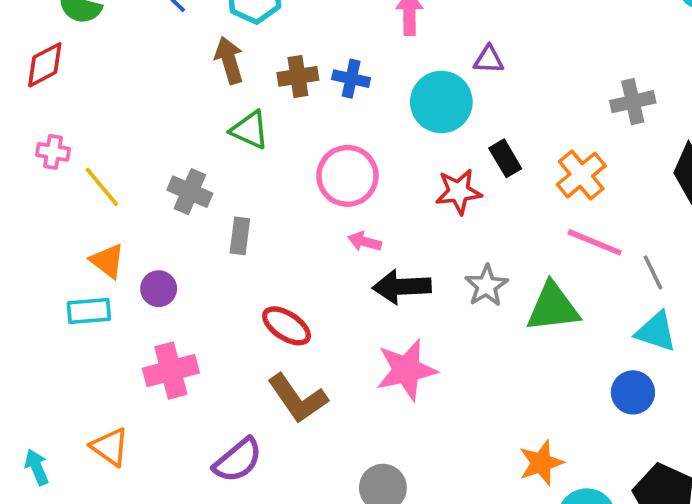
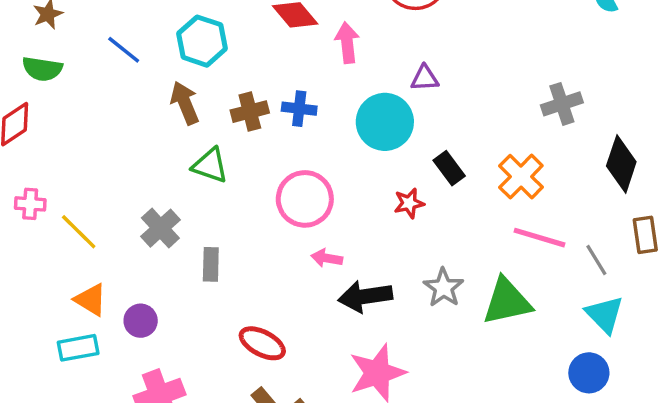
gray cross: (190, 192) -> (160, 228), turned 30
red star: (459, 192) -> (409, 203), size x0.7
cyan triangle: (656, 332) -> (605, 314), turned 33

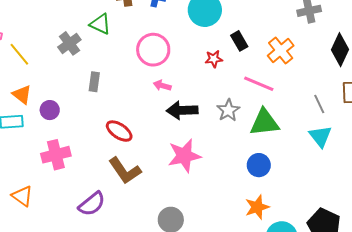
gray cross: (160, 228) -> (69, 43), moved
pink line: (540, 238) -> (259, 84), moved
blue circle: (589, 373) -> (259, 165), moved

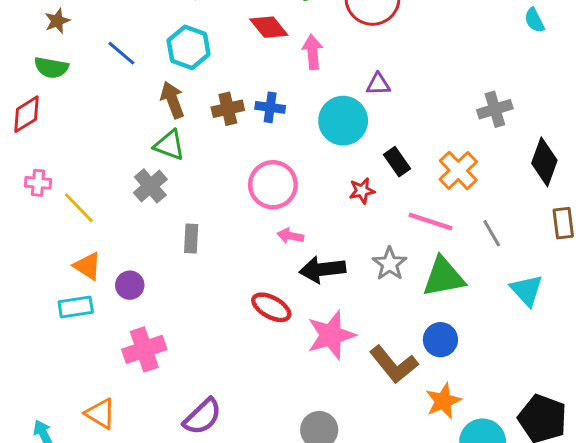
green triangle: (100, 24) -> (169, 145), moved
gray line: (319, 104) -> (492, 233), moved
red ellipse: (119, 131) -> (271, 307), moved
brown L-shape: (125, 171) -> (394, 364), moved

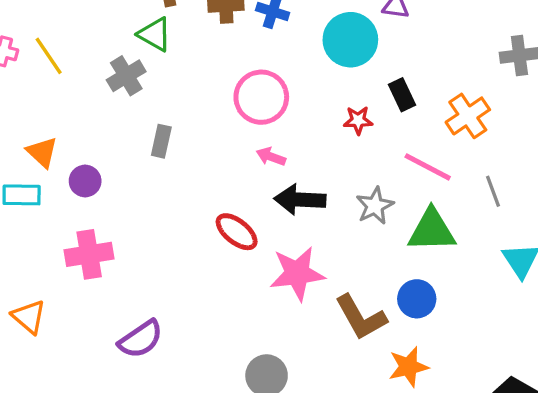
yellow line: (79, 208) -> (49, 56), moved

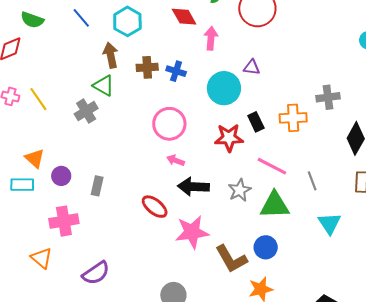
orange cross: (468, 116) -> (293, 118), moved, turned 32
red star: (358, 120) -> (229, 138), size x1.6
gray rectangle: (161, 141) -> (97, 186), moved
orange triangle: (29, 317) -> (42, 258), moved

